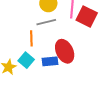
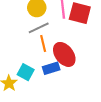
orange line: (31, 38) -> (43, 43), moved

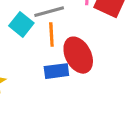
cyan square: (26, 72) -> (21, 24), moved

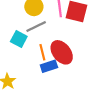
orange line: (51, 34) -> (42, 52), moved

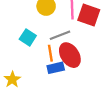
gray line: (36, 27) -> (60, 35), moved

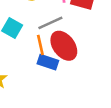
blue rectangle: (56, 68) -> (48, 62), turned 35

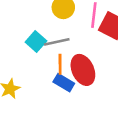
gray line: (50, 23) -> (57, 42), moved

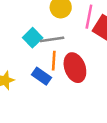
blue rectangle: (64, 83) -> (42, 76), moved

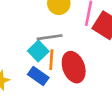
cyan square: (33, 38) -> (38, 51), moved

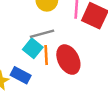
blue rectangle: (38, 76) -> (21, 75), moved

